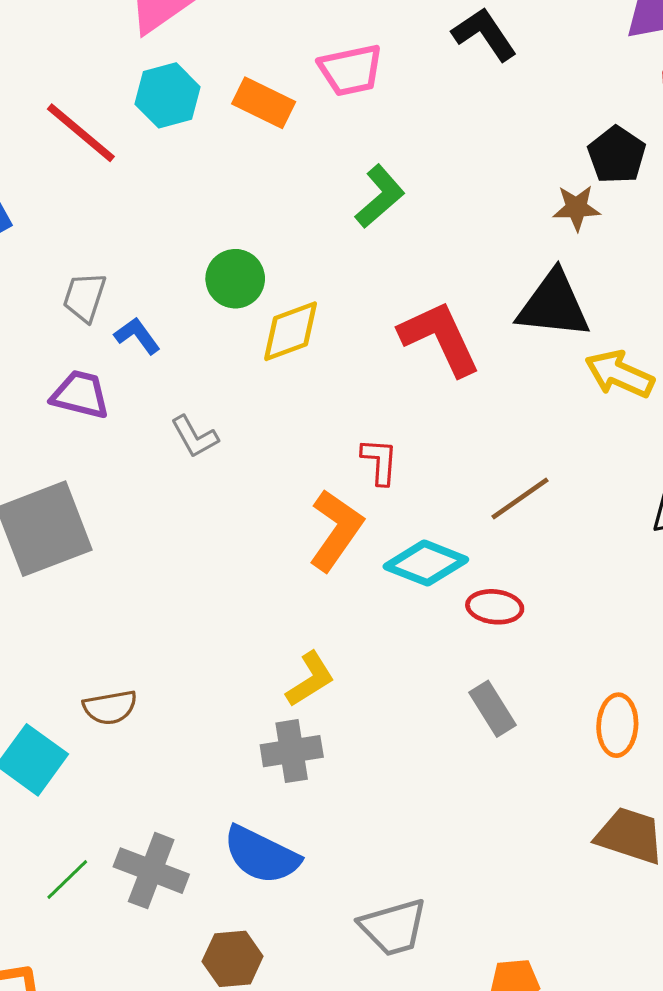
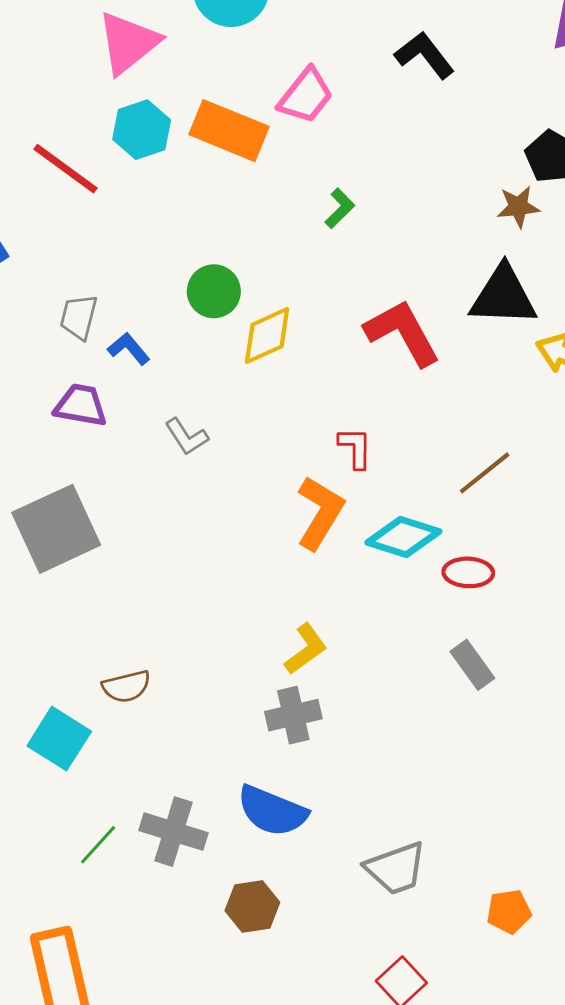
pink trapezoid: (351, 70) -> (306, 96), turned -36
orange rectangle: (264, 103) -> (229, 131), size x1.4
green L-shape: (380, 197) -> (340, 208), size x0.7

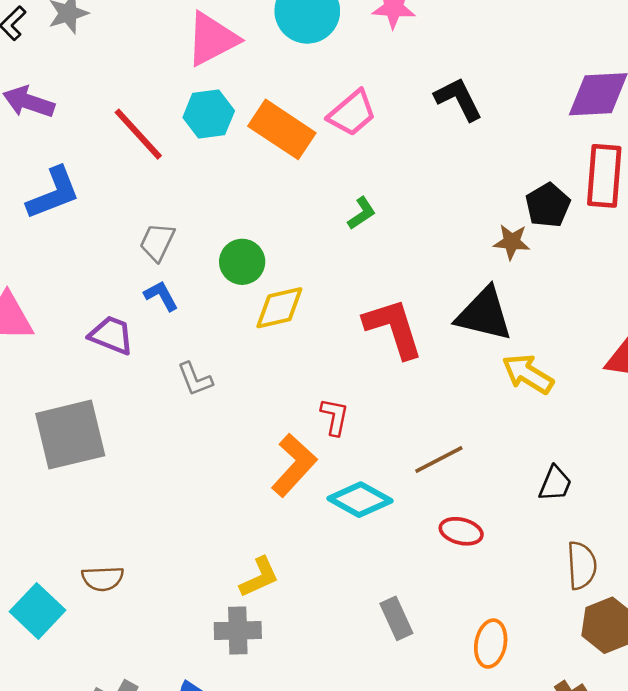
gray trapezoid: (79, 317) -> (157, 242), moved
red ellipse: (468, 572) -> (461, 531), moved

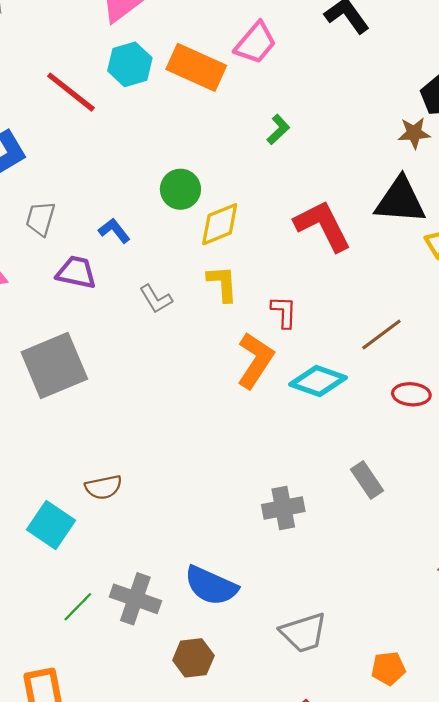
gray trapezoid: (157, 242) -> (40, 219), moved
yellow L-shape: (259, 577) -> (223, 283), moved, turned -60
gray cross: (238, 631) -> (283, 508), moved

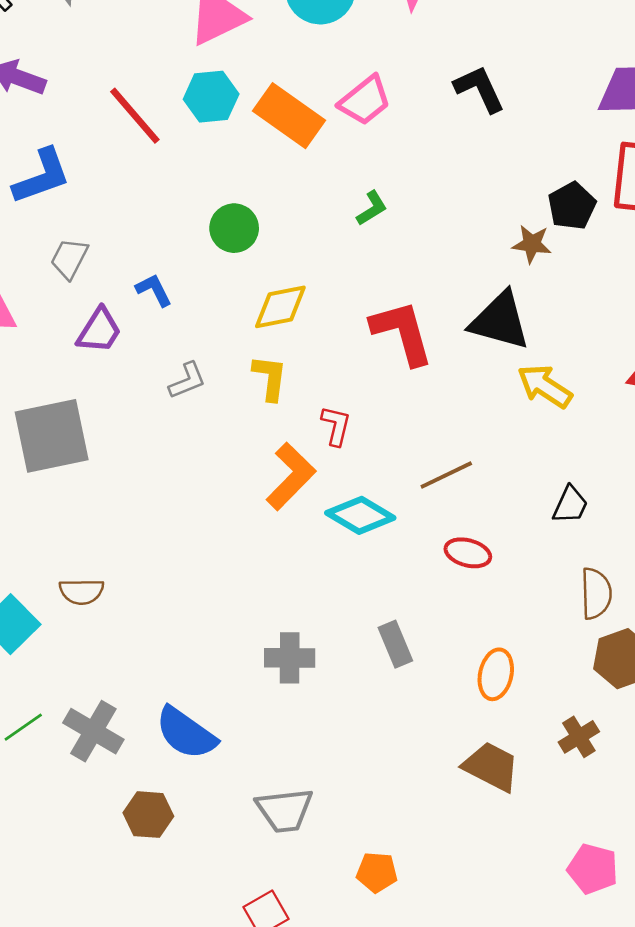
green circle: (180, 189) -> (234, 228), moved
purple trapezoid: (76, 272) -> (99, 331), turned 99
gray L-shape: (156, 299) -> (187, 381), turned -92

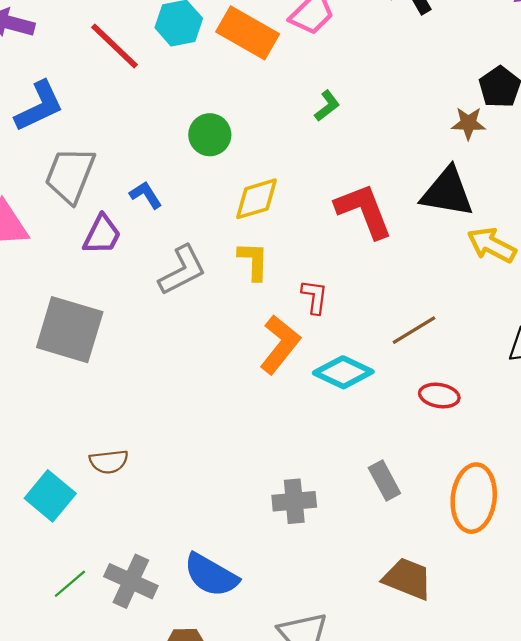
gray trapezoid: (69, 259) -> (70, 175), size x1.6
gray L-shape: (187, 381) -> (182, 270), size x1.5
gray square: (52, 436) -> (70, 330), turned 34
orange ellipse: (496, 674) -> (474, 498), size x1.5
brown trapezoid: (491, 767) -> (408, 579), moved

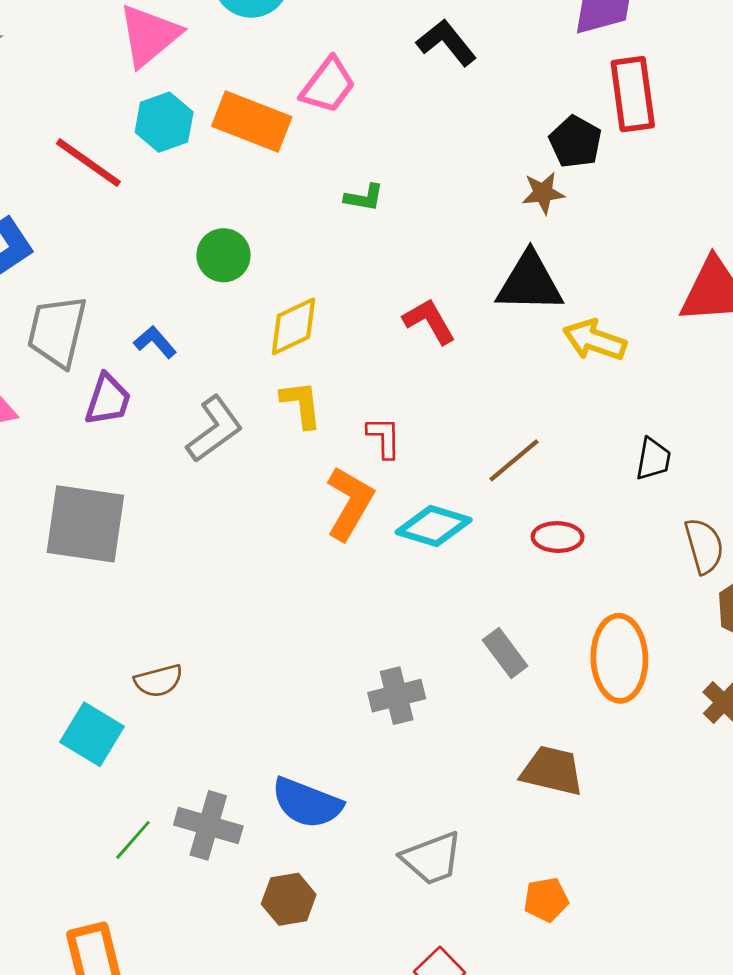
green L-shape: (327, 106) -> (364, 198), turned 56
red L-shape: (364, 211) -> (429, 321), size x0.7

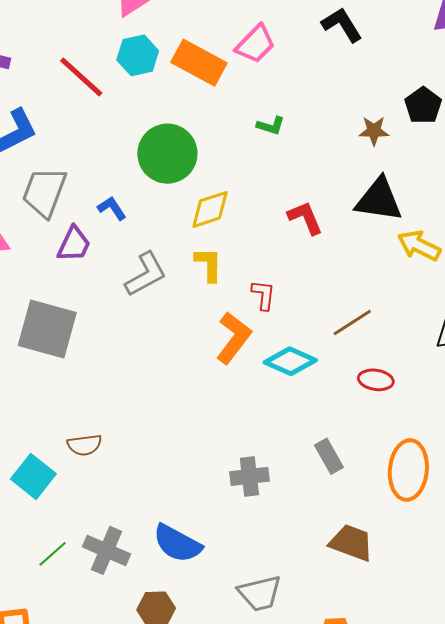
brown star: (543, 193) -> (374, 131), moved
green circle: (224, 255) -> (167, 154), size x1.6

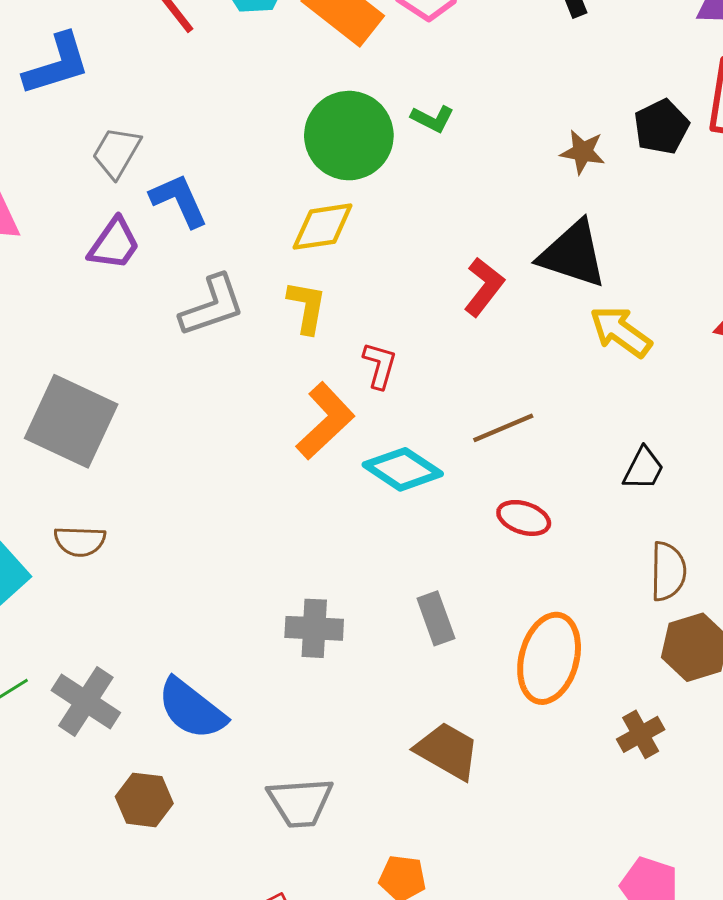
green circle: (167, 154) -> (349, 136), moved
gray trapezoid: (44, 192) -> (116, 152), moved, size x0.7
blue L-shape: (112, 208) -> (179, 200), size x1.4
red L-shape: (305, 218) -> (484, 287), moved, turned 51
gray square: (47, 329) -> (71, 421), moved

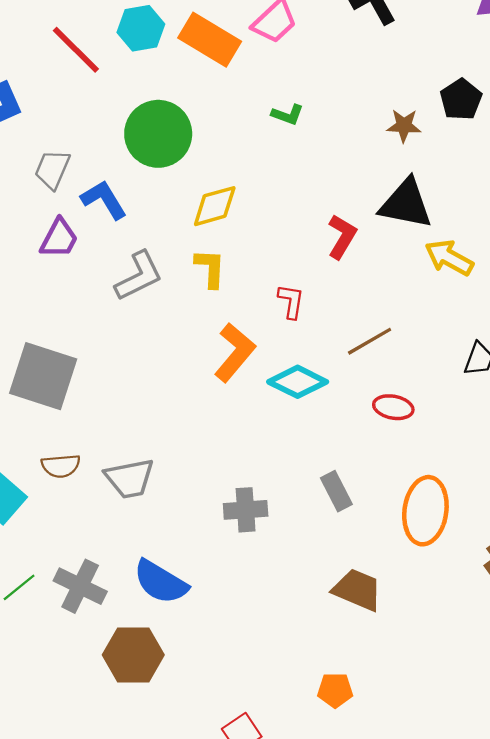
green circle: (349, 136) -> (158, 134), moved
red L-shape: (380, 365) -> (291, 301), moved
brown hexagon: (144, 800) -> (133, 655), size x1.4
gray trapezoid: (300, 802) -> (130, 478), moved

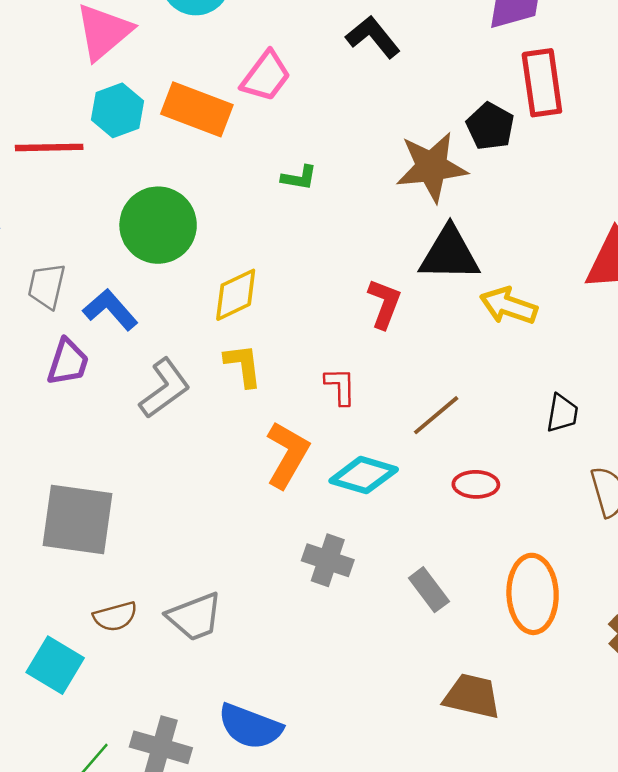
red line: (76, 50) -> (49, 147), turned -36
brown star: (404, 126) -> (432, 167), size x1.8
gray cross: (246, 510) -> (328, 560), moved, turned 33

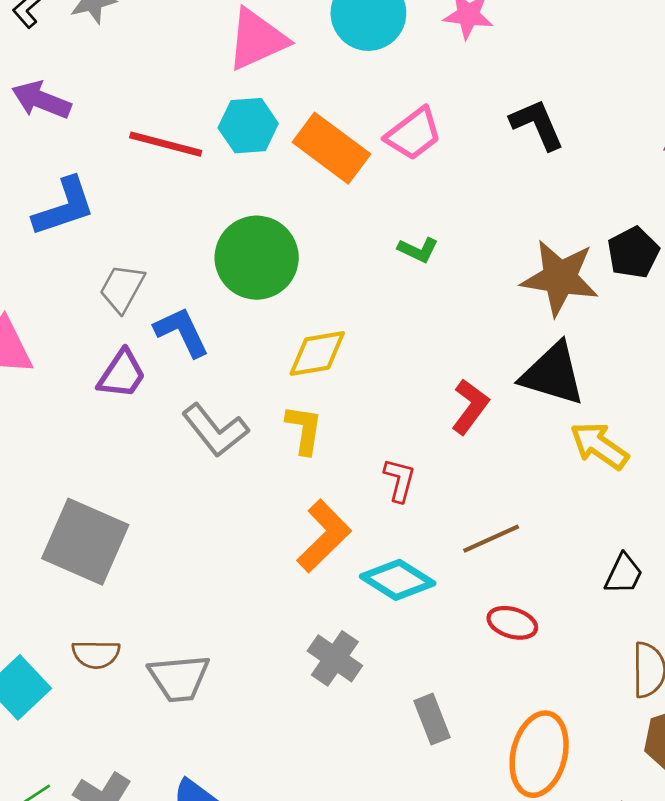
gray L-shape: (165, 388) -> (215, 430), turned 72

